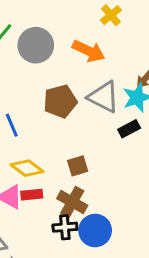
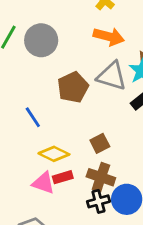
orange arrow: (89, 51) -> (109, 37), moved

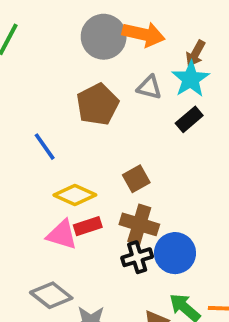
gray circle: (41, 40) -> (104, 37), moved
gray triangle: (112, 76) -> (149, 87), size x0.6

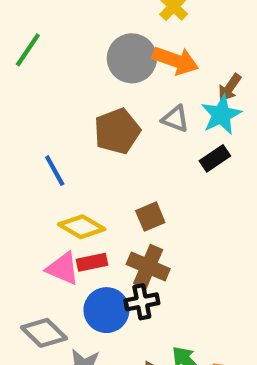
blue circle: (175, 253) -> (106, 310), moved

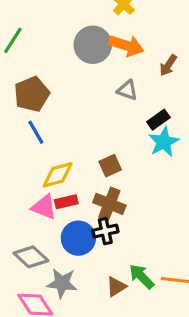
cyan star: (221, 115) -> (164, 142), moved
brown pentagon: (117, 131) -> (32, 94), moved
yellow diamond: (82, 227) -> (58, 175), turned -44

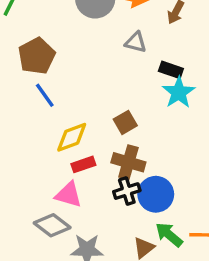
black rectangle: (158, 120) -> (171, 70), turned 60
pink triangle: (44, 207) -> (69, 195), moved
blue circle: (78, 238) -> (156, 194), moved

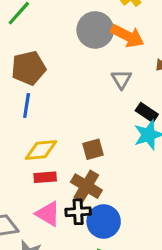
gray triangle: (136, 42) -> (121, 79), turned 30
blue line: (45, 95) -> (27, 106), turned 30
pink triangle: (69, 195) -> (48, 214), moved

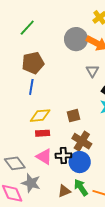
brown cross: (86, 186) -> (82, 141), moved

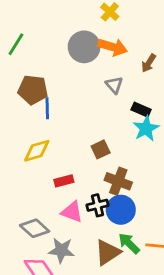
brown pentagon: (33, 63) -> (33, 90), turned 30
blue line: (31, 87) -> (47, 108), moved
yellow diamond: (40, 116) -> (37, 151), moved
brown triangle: (64, 191) -> (108, 252), size x1.5

